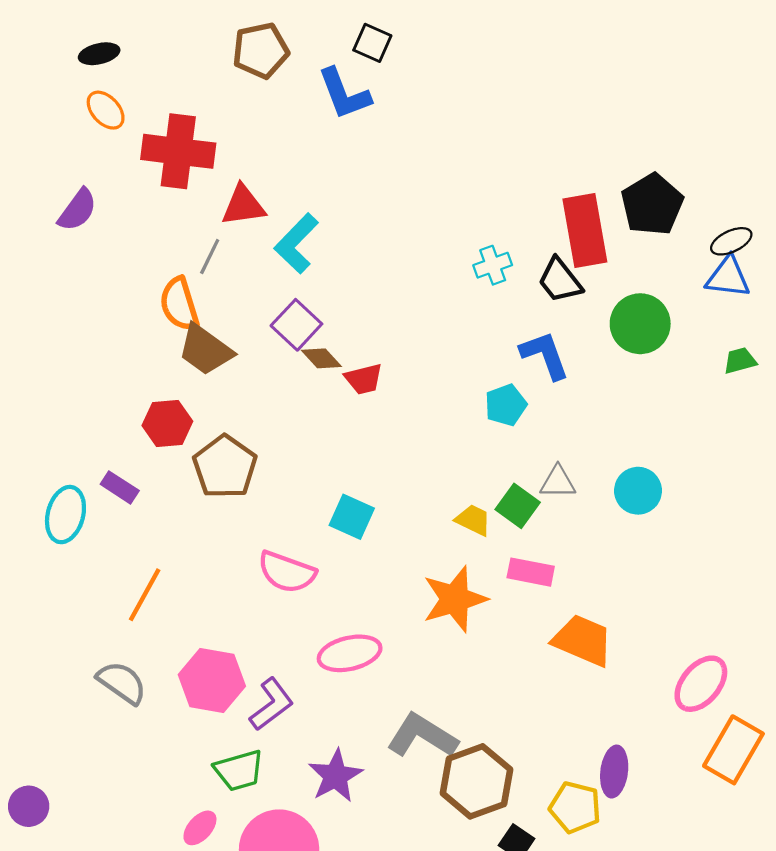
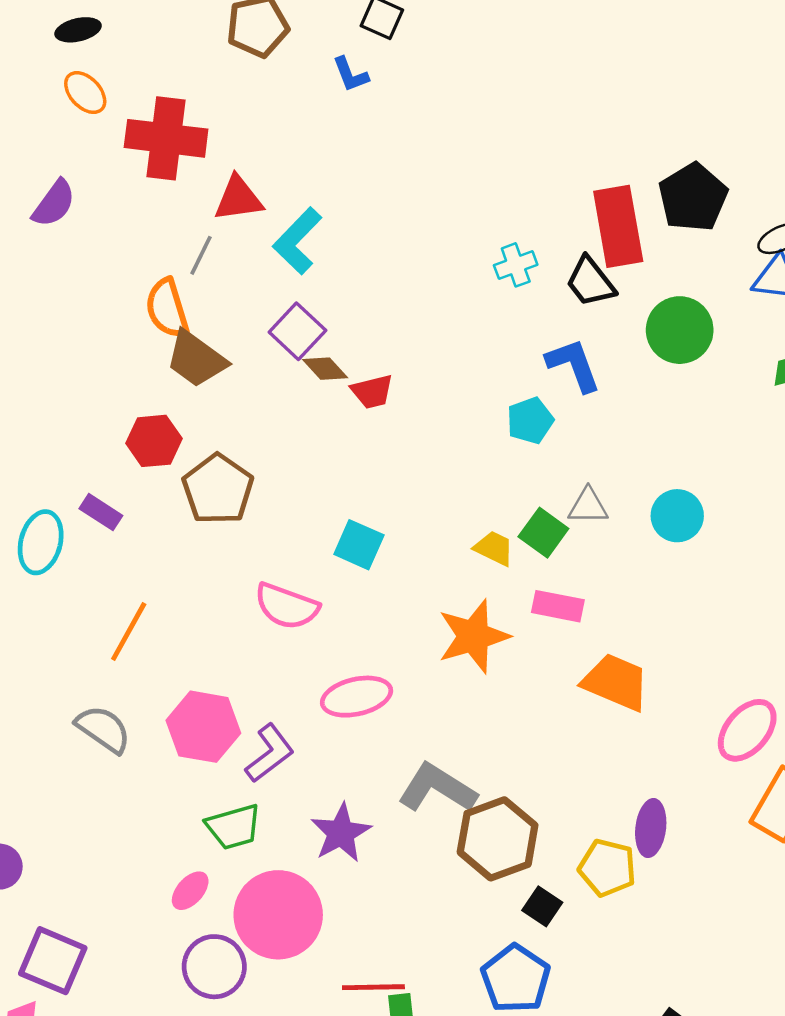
blue L-shape: (344, 94) -> (350, 74), size x0.6

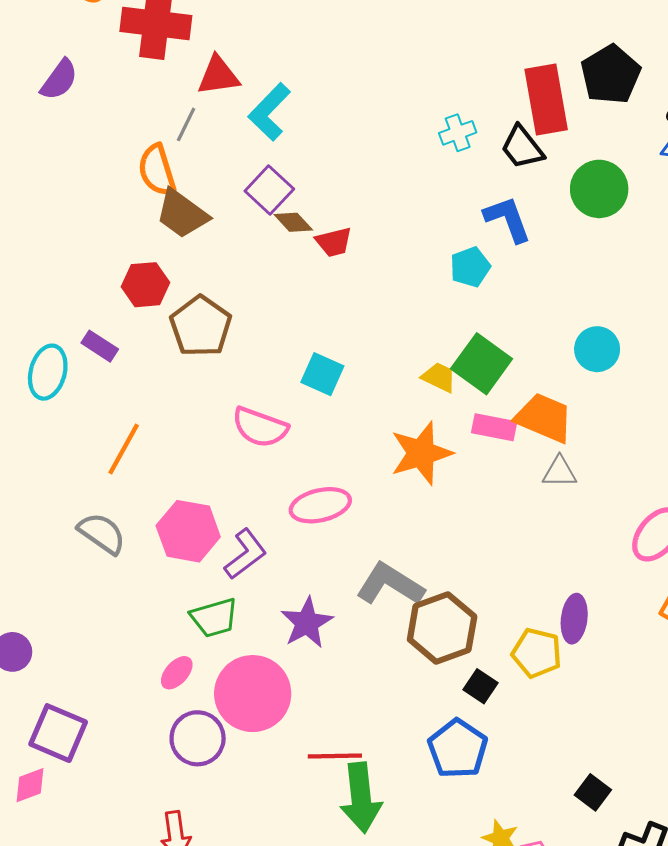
gray triangle: (588, 506) -> (560, 472), moved
green square: (543, 533) -> (482, 364), size x1.4
orange trapezoid: (616, 682) -> (544, 418), moved

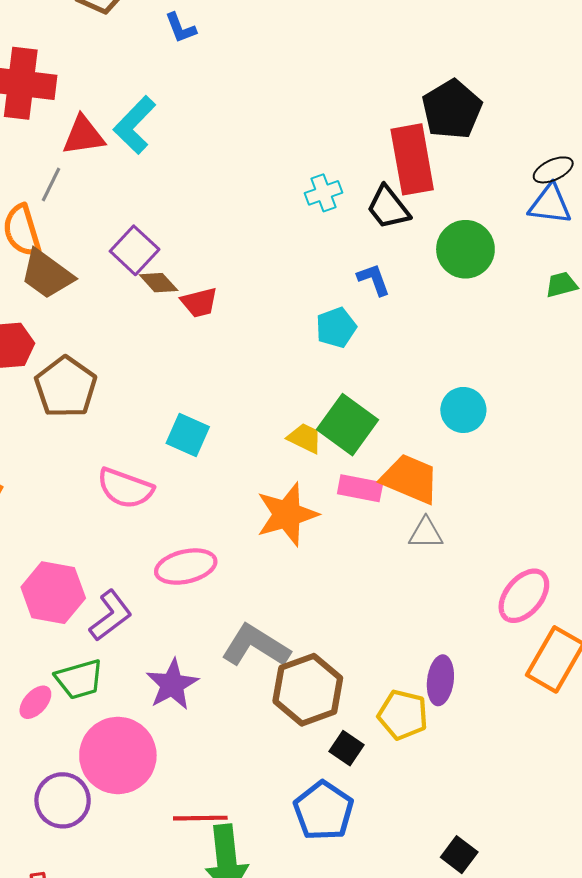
black pentagon: (611, 75) -> (452, 109), moved
cyan L-shape: (269, 112) -> (135, 125), moved
blue L-shape: (508, 219) -> (374, 279), size x0.7
pink ellipse: (177, 673) -> (35, 702), moved

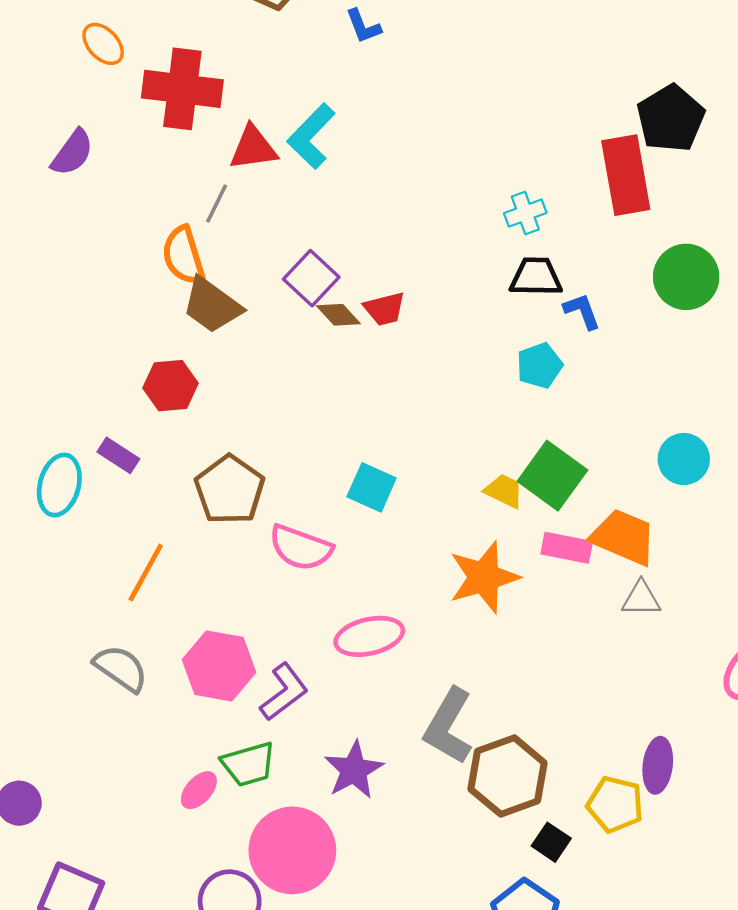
black trapezoid: (388, 207) -> (536, 277), moved, turned 129
red trapezoid: (199, 302) -> (385, 309), moved
brown pentagon: (66, 387) -> (230, 490), moved
gray L-shape: (256, 646) -> (448, 726), turned -92

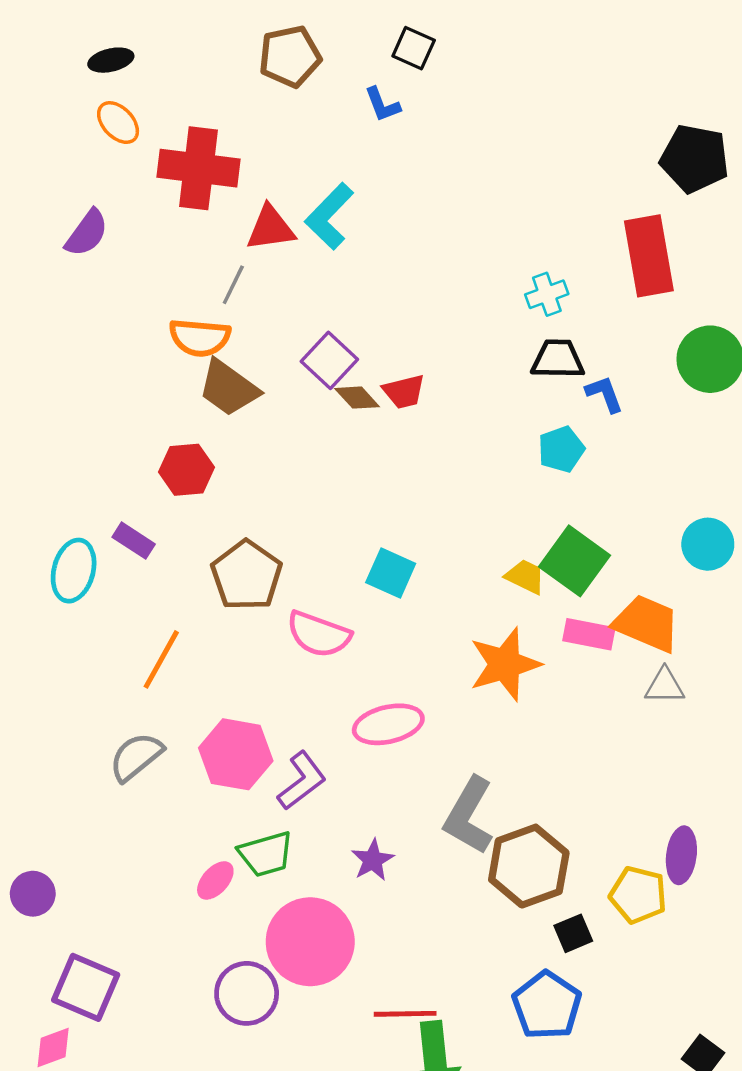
black pentagon: (671, 118) -> (695, 159), moved, turned -30
orange semicircle: (184, 256) -> (200, 338), turned -68
gray semicircle: (121, 668) -> (136, 757), turned -74
purple star: (354, 770) -> (373, 860), size x0.7
black square: (551, 842) -> (573, 933), turned 33

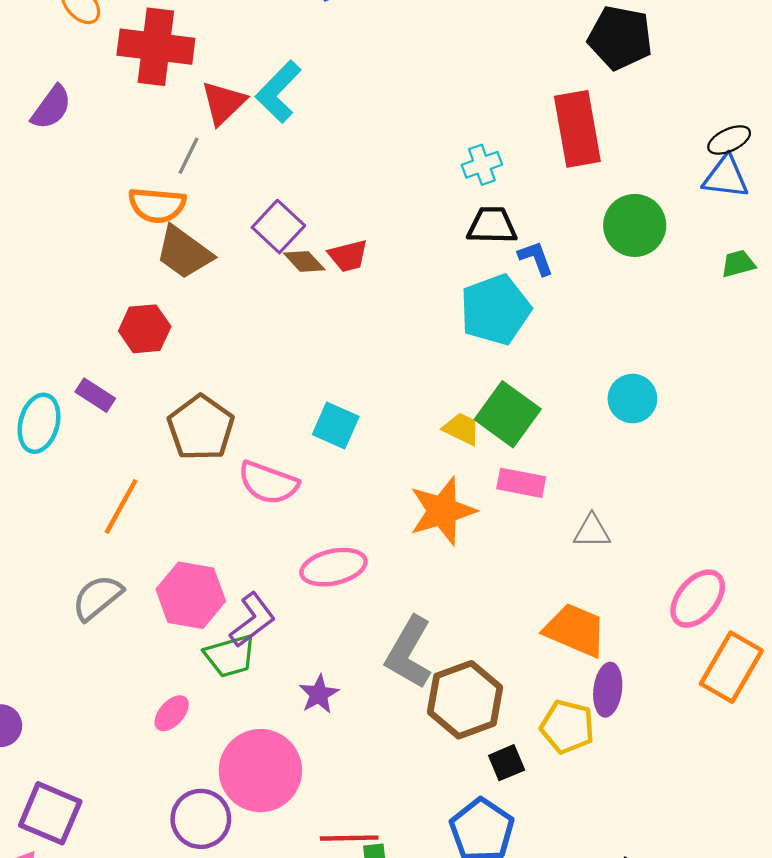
red triangle: (271, 228) -> (223, 103), turned -36
cyan pentagon: (561, 449) -> (495, 310), size x1.6
orange trapezoid: (647, 623) -> (575, 630), moved
green trapezoid: (266, 854) -> (230, 656), moved

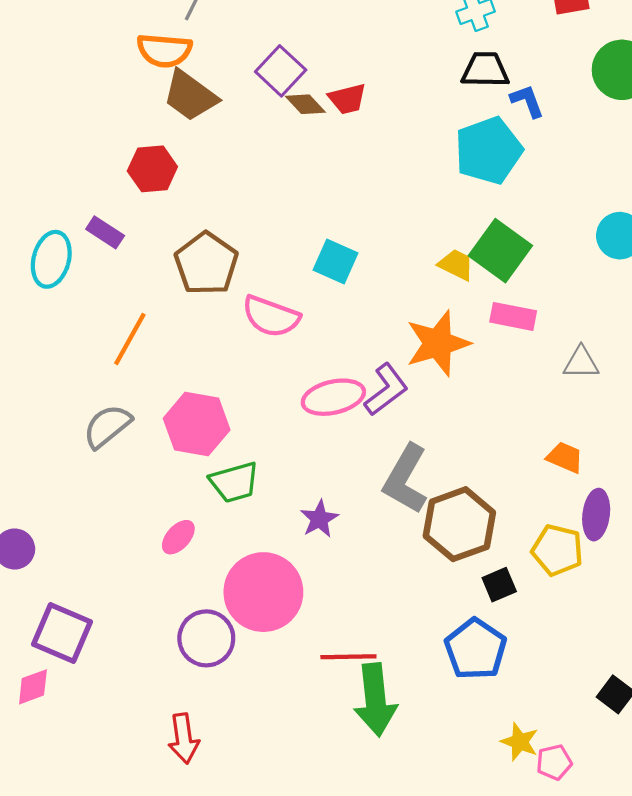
purple L-shape: (253, 620) -> (386, 390), moved
orange trapezoid: (575, 630) -> (565, 457), size x0.6

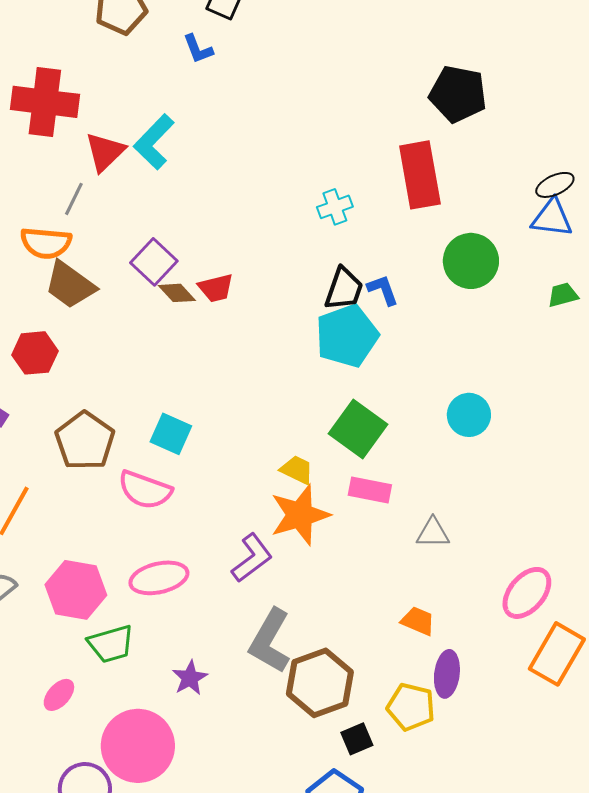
black trapezoid: (485, 70) -> (344, 289), moved, turned 108
cyan square: (336, 261) -> (171, 434), moved
yellow trapezoid: (456, 265) -> (297, 470), moved
pink ellipse: (333, 397) -> (159, 578), moved

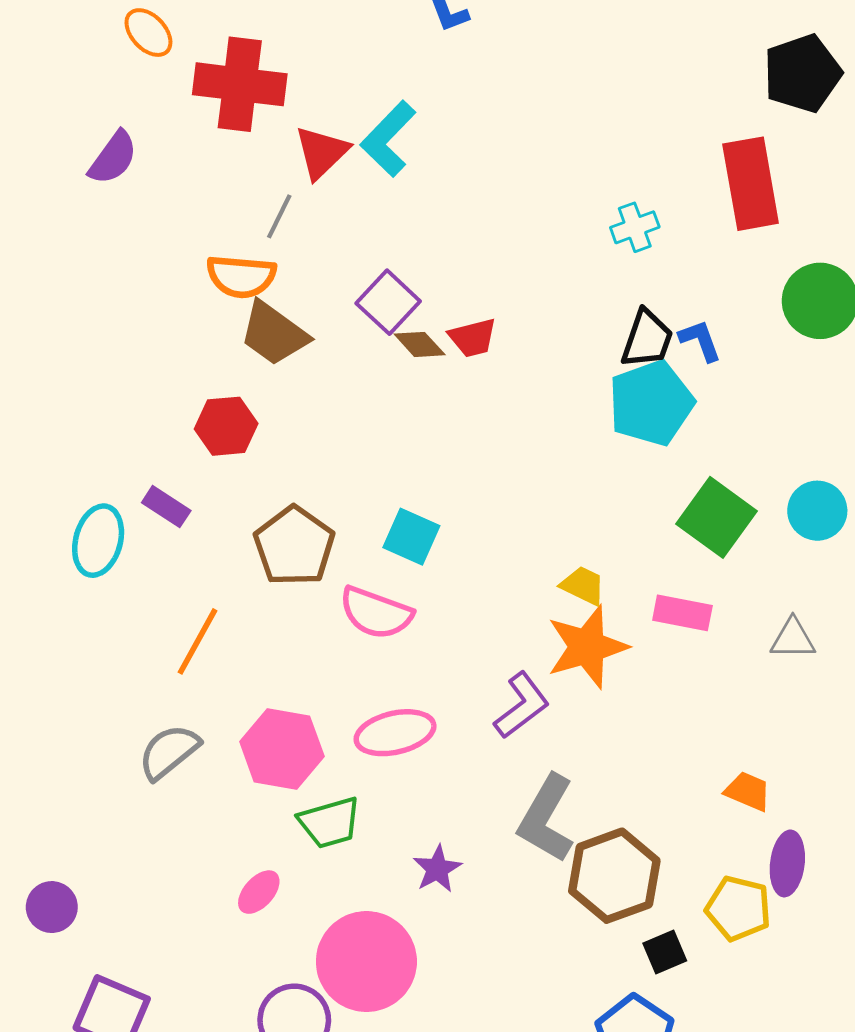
black pentagon: (458, 94) -> (802, 73), turned -30
green square: (358, 429) -> (717, 517), moved
gray triangle: (433, 533) -> (793, 639), moved

